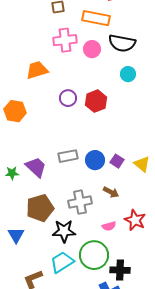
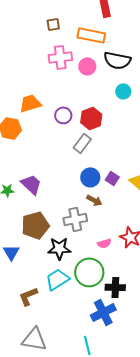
orange trapezoid: (37, 70) -> (30, 103), moved
gray rectangle: (68, 156) -> (82, 143), moved, turned -42
brown arrow: (111, 192) -> (94, 200), moved

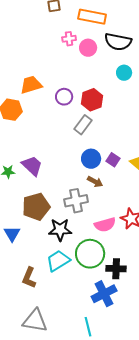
pink cross: (60, 57) -> (69, 39), moved, size x0.6
pink semicircle: (104, 243) -> (105, 225), size x1.5
brown L-shape: (28, 296) -> (29, 278), turned -45

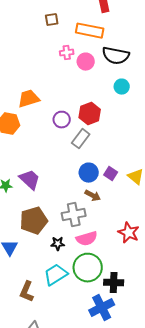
purple circle: (64, 97) -> (62, 120), moved
pink semicircle: (105, 225) -> (87, 239), moved
black star: (60, 230) -> (58, 244), size x0.6

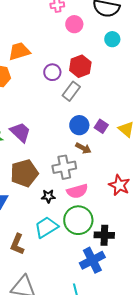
pink circle: (86, 62) -> (74, 24), moved

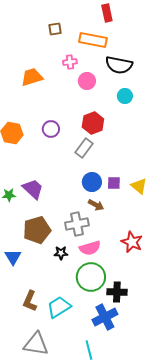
orange trapezoid: (19, 51) -> (32, 77), moved
purple circle: (52, 72) -> (51, 129), moved
purple square: (101, 126) -> (114, 183), turned -32
cyan trapezoid: (46, 227) -> (59, 307), moved

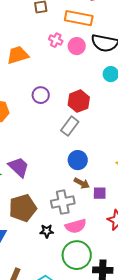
pink cross: (70, 62) -> (56, 40), turned 32
pink circle: (87, 81) -> (77, 46), moved
purple circle: (51, 129) -> (41, 95), moved
purple square: (114, 183) -> (100, 193), moved

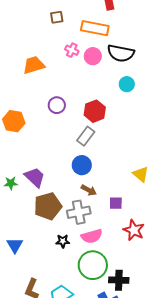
blue circle: (78, 160) -> (82, 165), moved
brown arrow: (82, 183) -> (89, 190), moved
brown pentagon: (23, 208) -> (48, 206), moved

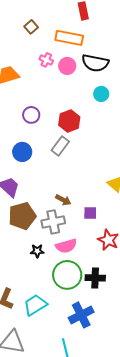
brown square: (57, 17) -> (31, 27), turned -32
blue circle: (82, 165) -> (22, 152), moved
black cross: (119, 280) -> (95, 278), moved

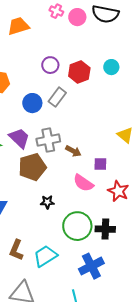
cyan circle: (101, 94) -> (111, 67), moved
purple circle: (31, 115) -> (50, 65), moved
gray rectangle: (60, 146) -> (57, 97), moved
gray cross: (53, 222) -> (48, 140), moved
pink semicircle: (66, 246) -> (83, 183), moved, turned 50

